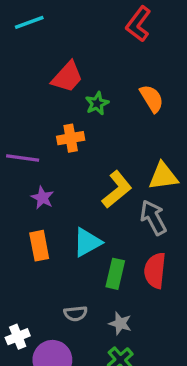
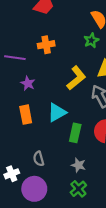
green star: (97, 103) -> (91, 40), moved
gray semicircle: (76, 313) -> (39, 159), moved, turned 80

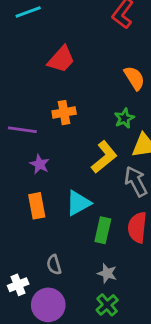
green star: (91, 40) -> (124, 118), moved

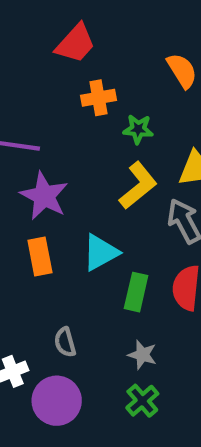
orange cross: (64, 113) -> (98, 98), moved
green star: (124, 118) -> (138, 129), moved, turned 30
purple star: (40, 164) -> (44, 196), size x1.6

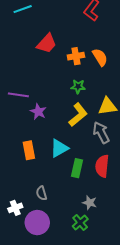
orange cross: (98, 98) -> (76, 56), moved
purple star: (44, 196) -> (38, 112), moved, size x0.7
gray star: (142, 355) -> (90, 203), moved

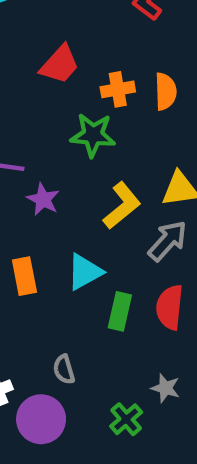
orange semicircle: (100, 57) -> (166, 91), turned 30
green star: (78, 86) -> (93, 135), moved, size x1.5
gray arrow: (101, 133) -> (168, 241), turned 70
gray semicircle: (41, 193) -> (64, 369), moved
gray star: (90, 203) -> (166, 388), moved

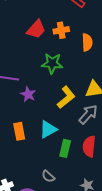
orange cross: (118, 89) -> (61, 30), moved
gray semicircle: (64, 369) -> (48, 176), moved, turned -32

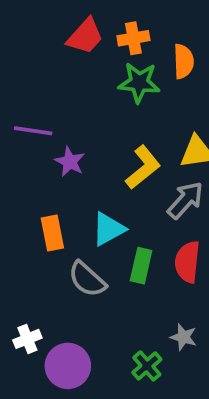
green star: (52, 63) -> (139, 83), moved
gray semicircle: (48, 176) -> (87, 279), moved, size x1.5

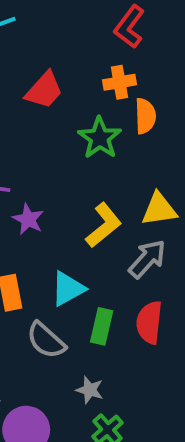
orange cross: (133, 38) -> (119, 82), moved
green star: (139, 83) -> (100, 138), turned 30
gray star: (184, 337) -> (90, 390), moved

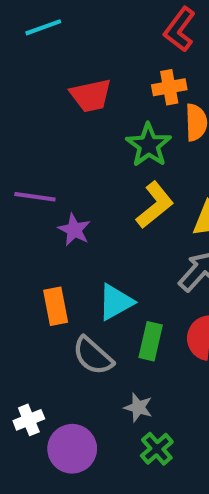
red trapezoid: (44, 90) -> (91, 95), turned 36
yellow L-shape: (104, 225) -> (155, 205), moved

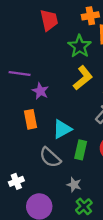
red trapezoid: (91, 95) -> (49, 20), turned -90
orange rectangle: (56, 306) -> (31, 119), moved
white cross: (29, 420) -> (16, 181), moved

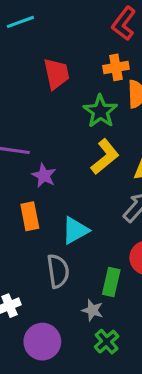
green rectangle: (81, 150) -> (111, 282), moved
gray semicircle: (50, 157) -> (58, 271), turned -140

